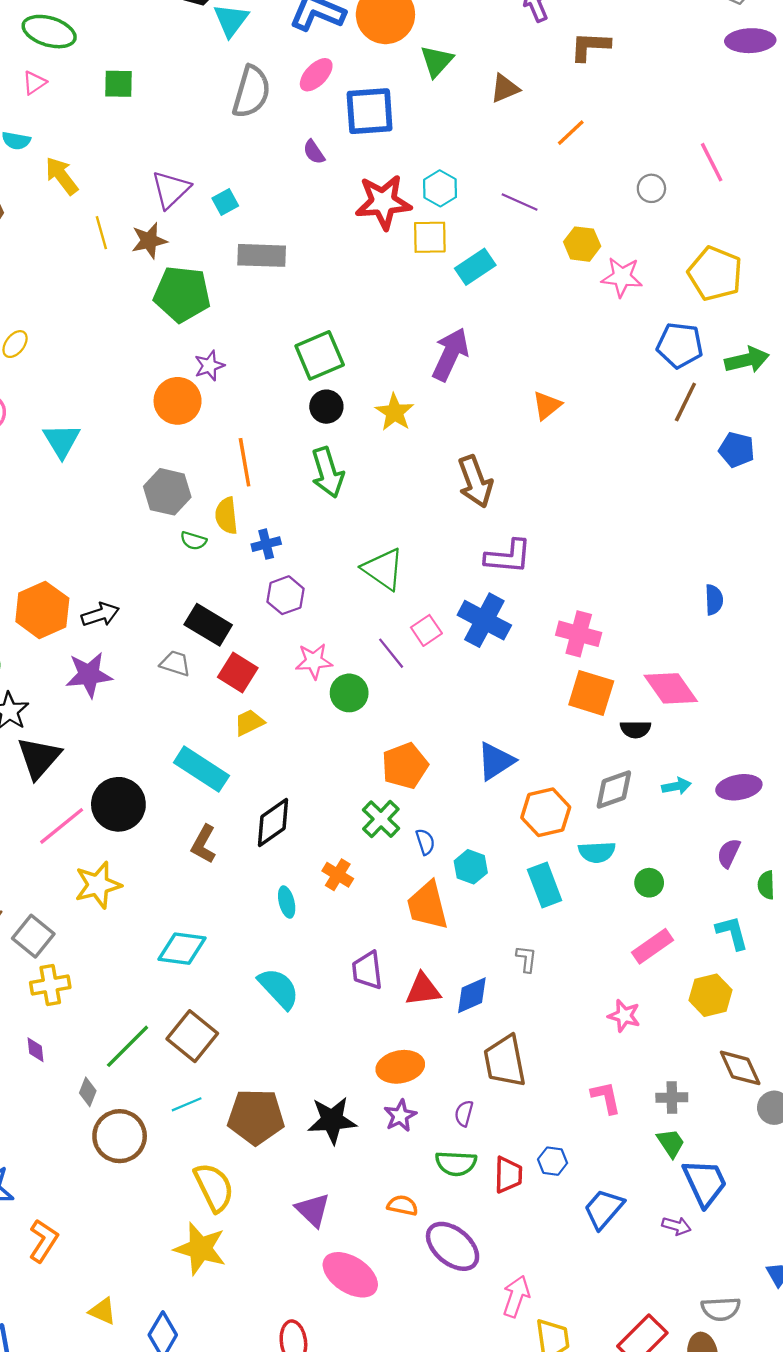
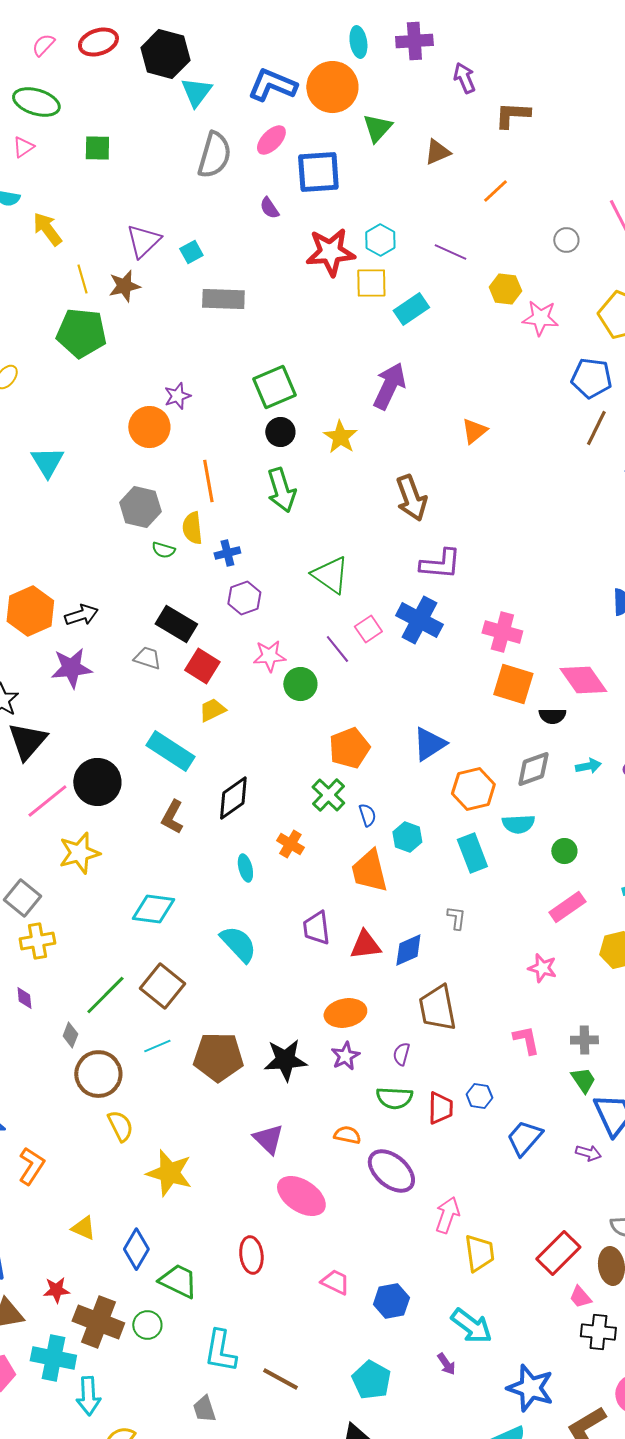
green pentagon: (182, 294) -> (81, 333), moved
yellow semicircle: (214, 1187) -> (120, 1126), moved, size x0.7

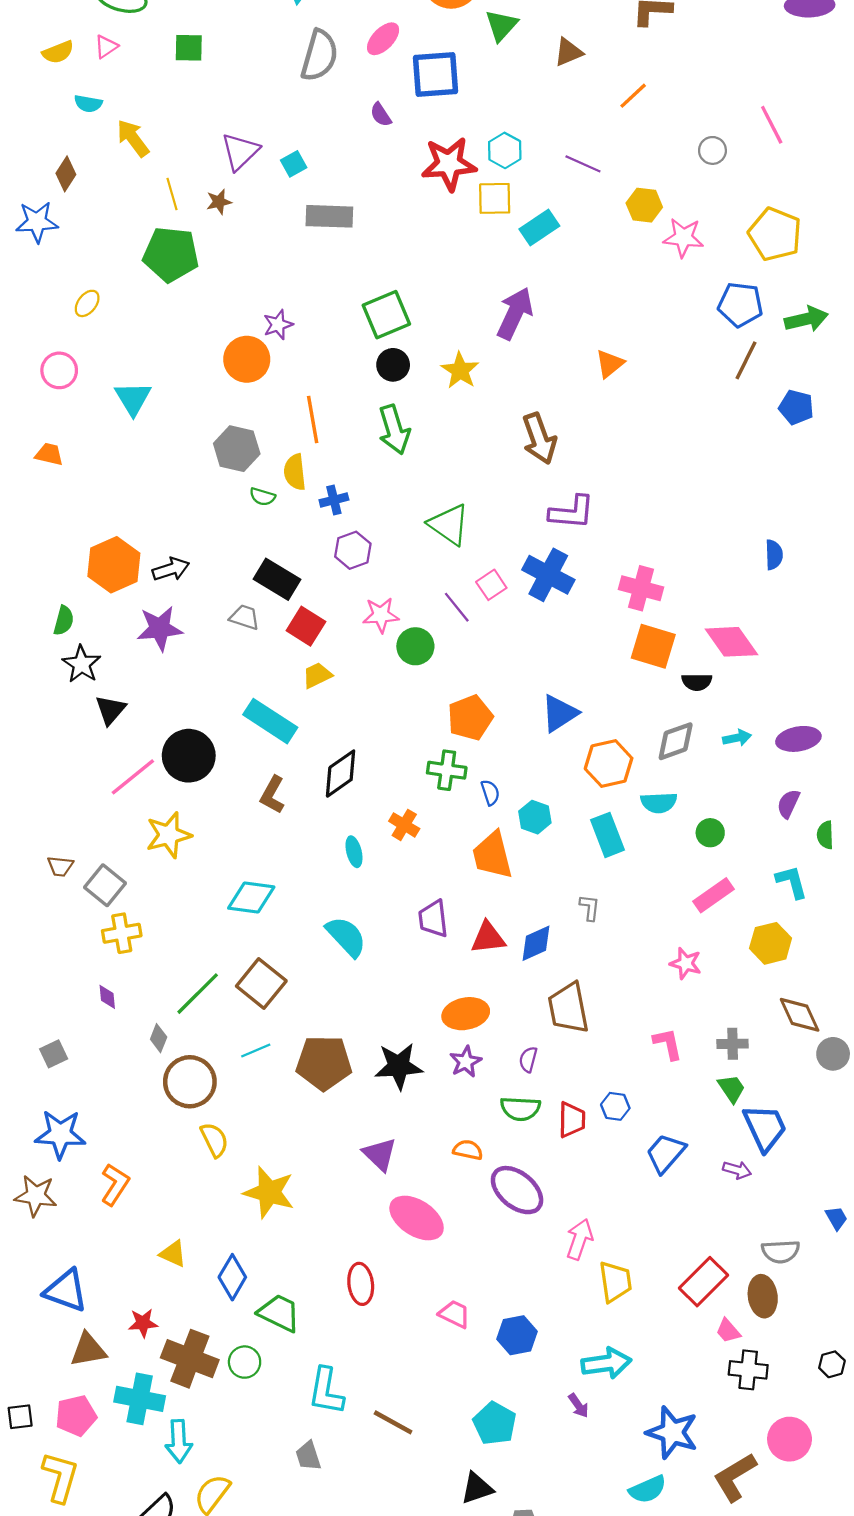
brown star: (124, 286) -> (219, 202), size x0.7
black triangle: (27, 741) -> (111, 710), size x0.7
green cross: (328, 795) -> (447, 770), turned -36
cyan arrow: (471, 1326) -> (606, 1363), turned -45

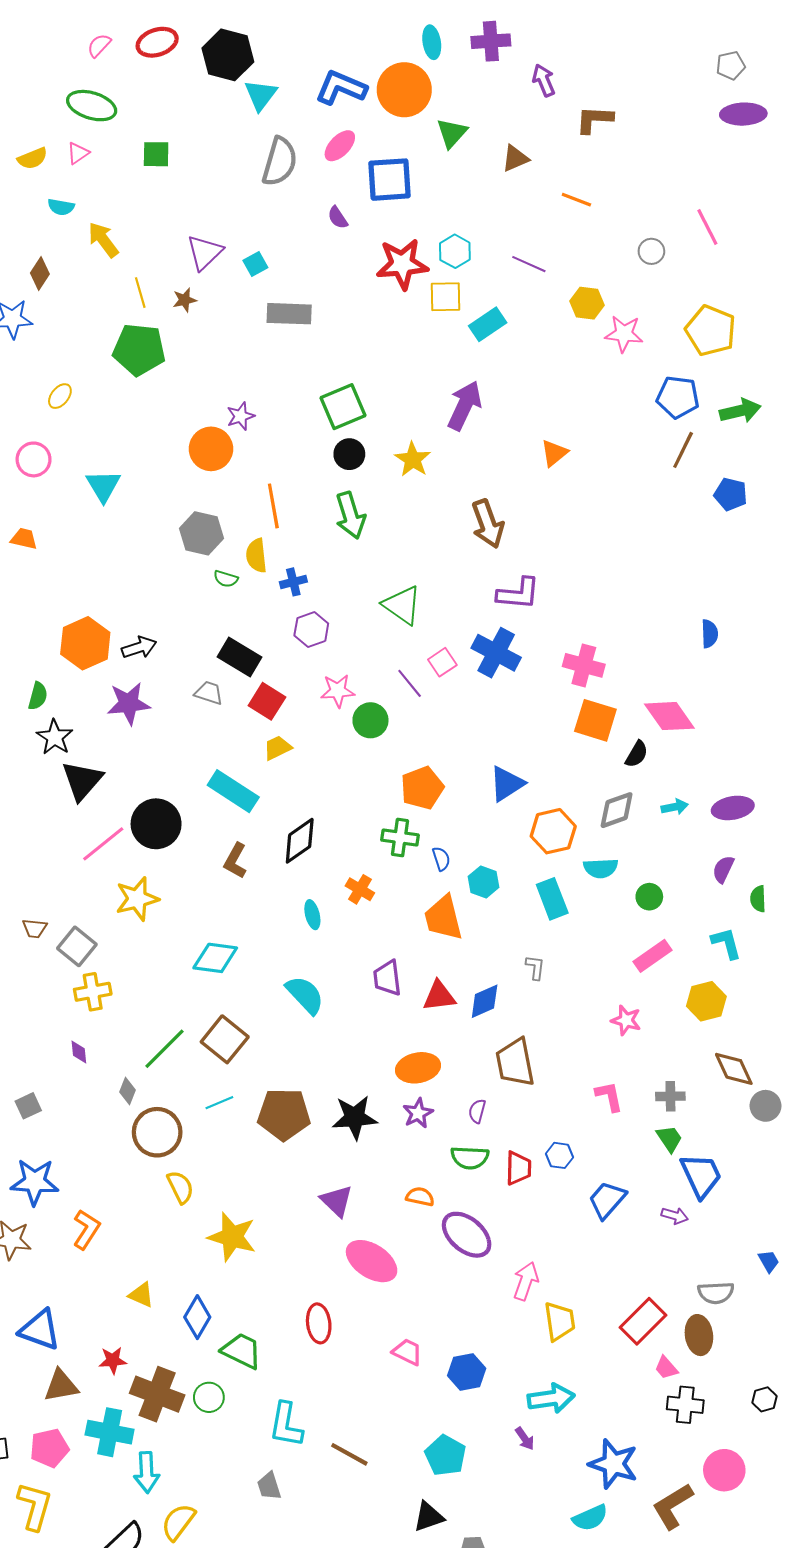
orange line: (633, 96) -> (576, 200), turned 64
black semicircle: (697, 682) -> (637, 754), turned -60
black triangle: (111, 710) -> (82, 781), size x1.4

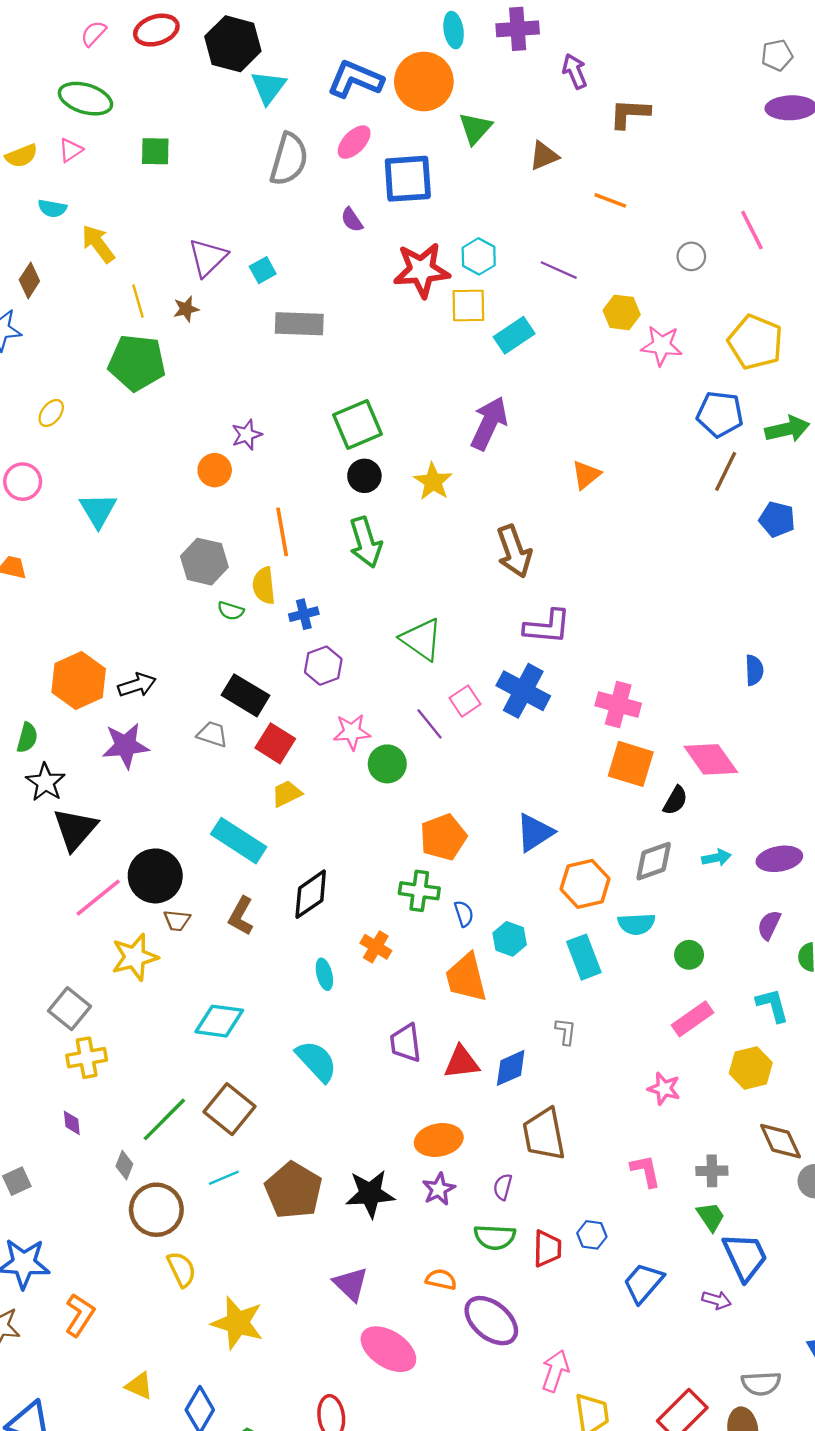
orange circle: (211, 449) -> (215, 470), size x0.7
brown trapezoid: (35, 928) -> (177, 921), moved
brown pentagon: (284, 1114) -> (294, 1190), turned 30

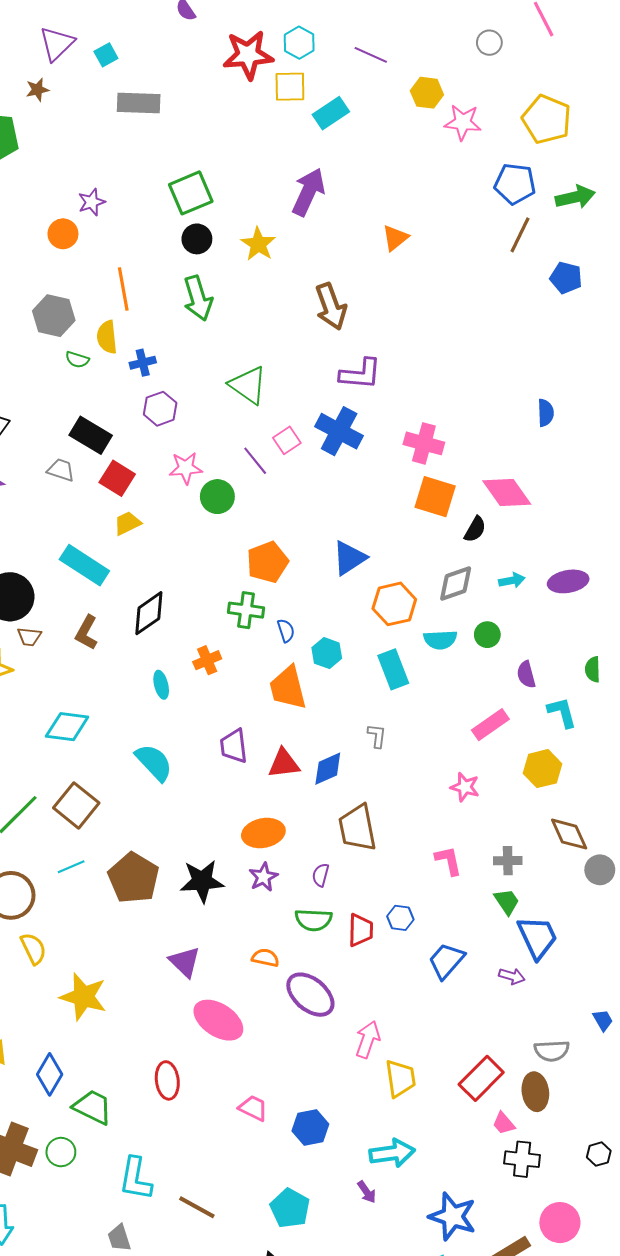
purple semicircle: (769, 925) -> (526, 675), moved, turned -40
orange cross: (376, 947) -> (207, 660), turned 36
green circle: (689, 955) -> (487, 635), moved

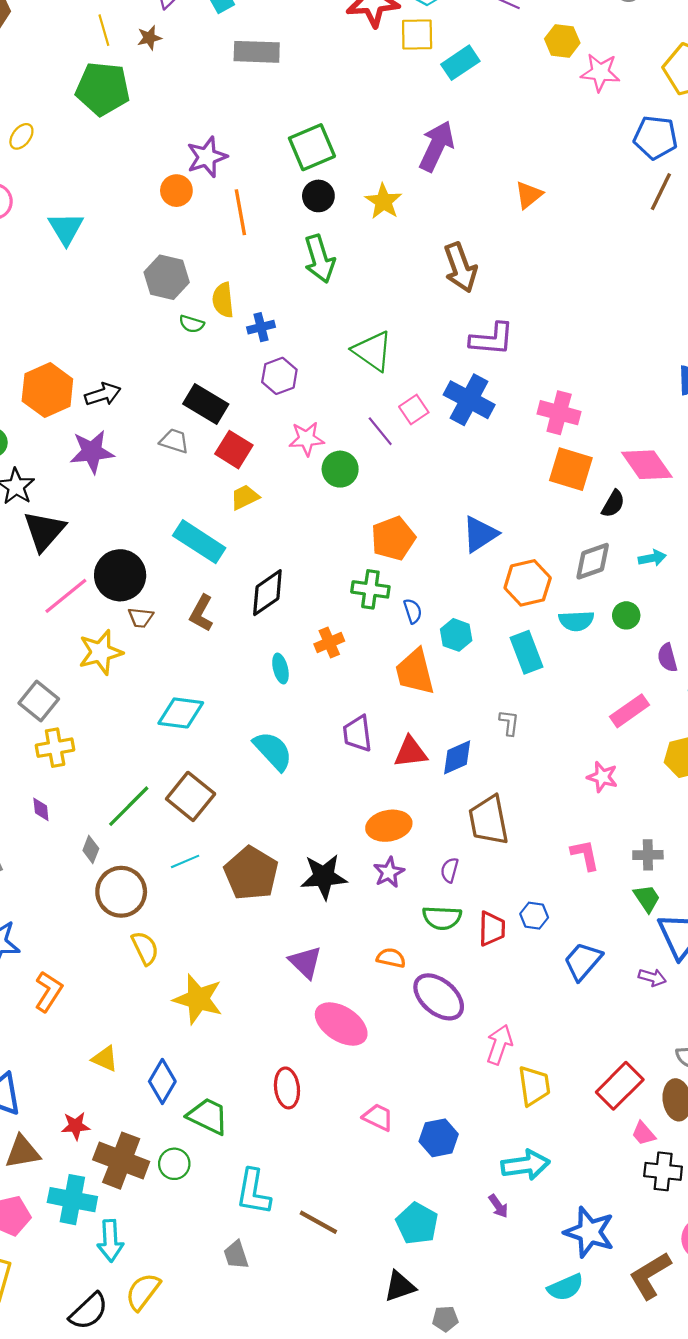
purple star: (92, 202) -> (207, 157), size x1.4
orange line: (123, 289) -> (240, 212), moved

